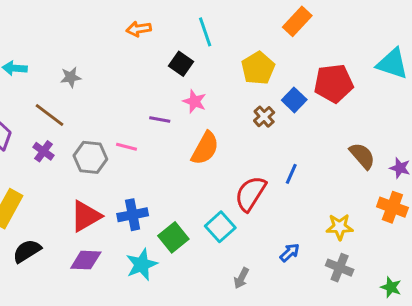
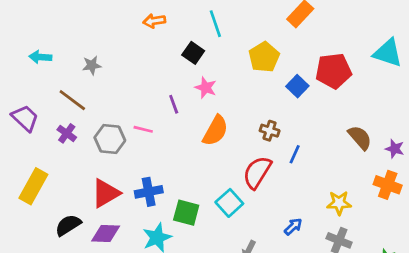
brown cross: (264, 117) -> (270, 131), moved, turned -30
purple line: (160, 120) -> (174, 104), turned 60
green square: (173, 237) -> (186, 213), turned -36
black semicircle: (27, 251) -> (68, 225), moved

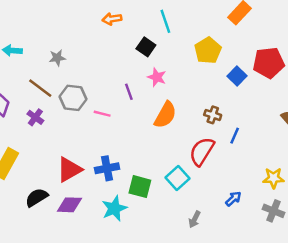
gray hexagon: (110, 139) -> (73, 98), moved

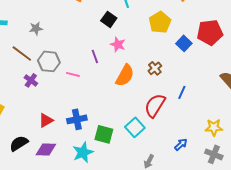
brown cross: (213, 115) -> (155, 68), moved, turned 32
purple cross: (35, 117) -> (31, 80), moved
red triangle: (69, 170) -> (46, 120), size x0.7

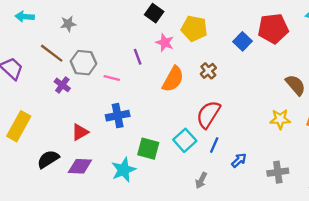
yellow pentagon: (160, 22) -> (194, 28), moved, turned -30
blue line: (182, 92) -> (214, 145), moved
blue cross: (77, 119) -> (118, 116), moved
yellow star: (214, 127) -> (280, 119), moved
gray cross: (214, 154) -> (278, 172), turned -30

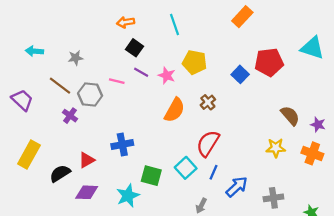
black square: (154, 13) -> (135, 48), moved
purple line: (138, 57) -> (141, 72), moved, turned -40
pink line: (112, 78) -> (117, 81), moved
black semicircle: (48, 159) -> (60, 173), moved
blue arrow: (239, 160) -> (237, 187), size x1.5

